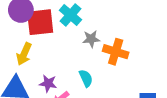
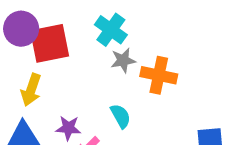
cyan cross: (70, 15) -> (111, 30), moved

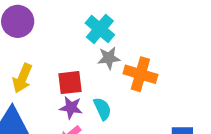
red square: (50, 43) -> (70, 83), moved, size x0.7
purple star: (68, 128) -> (71, 108), moved

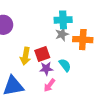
cyan cross: (100, 29) -> (63, 20), moved, turned -30
yellow arrow: (22, 78) -> (25, 56), moved

